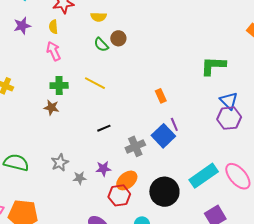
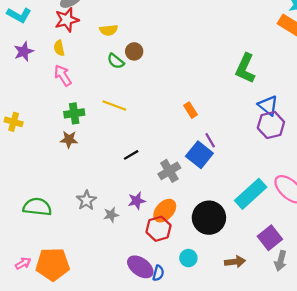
green L-shape: (213, 66) -> (245, 68), turned -60

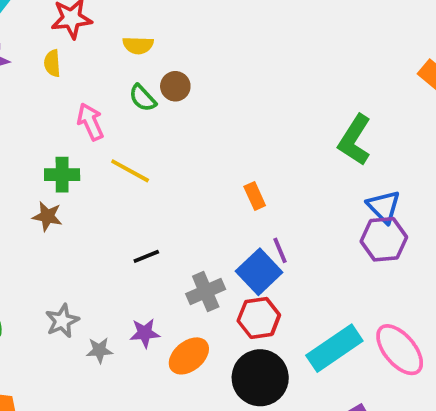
pink arrow: (63, 75) -> (90, 122), moved
red hexagon: (159, 229) -> (259, 318), moved

